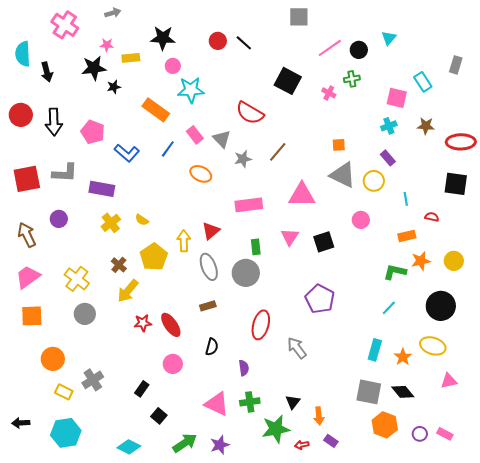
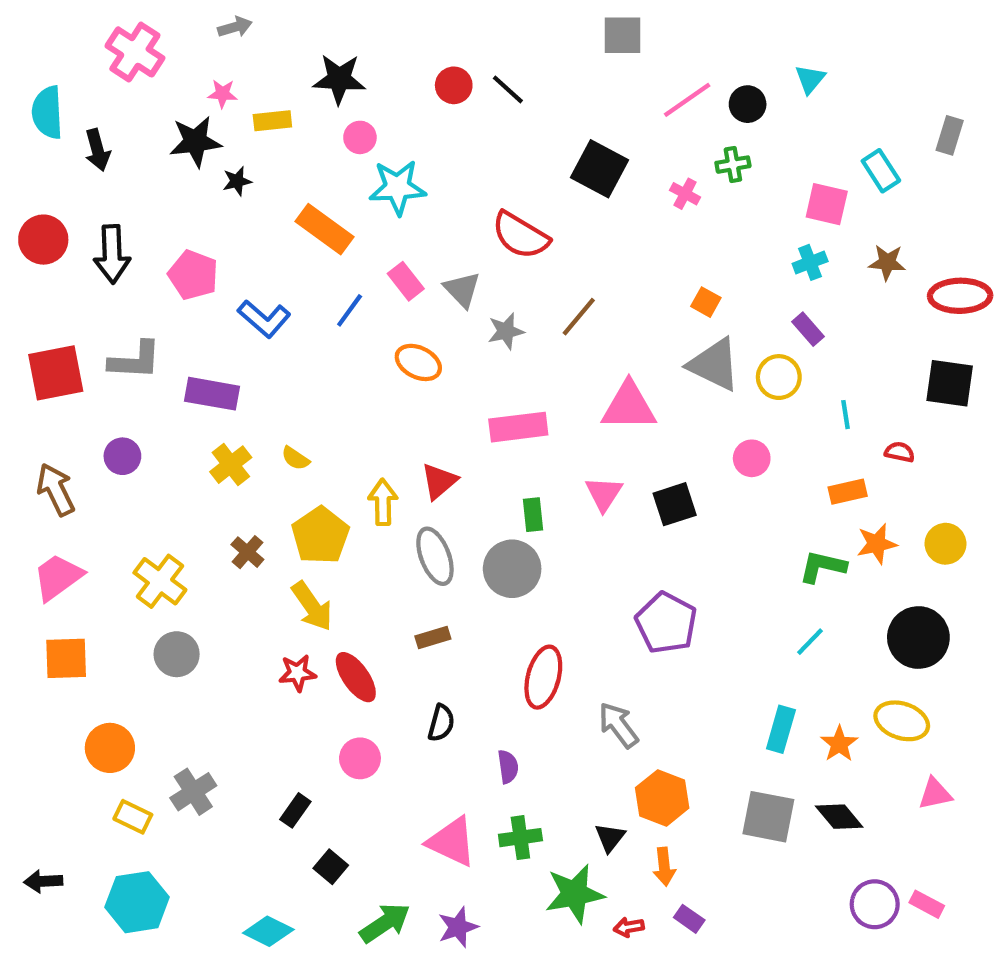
orange square: (339, 145) -> (706, 302), turned 32
yellow arrow: (128, 291) -> (312, 606), moved, turned -75
orange hexagon: (385, 425) -> (662, 798), moved
purple circle: (420, 434) -> (875, 904), size x1.5

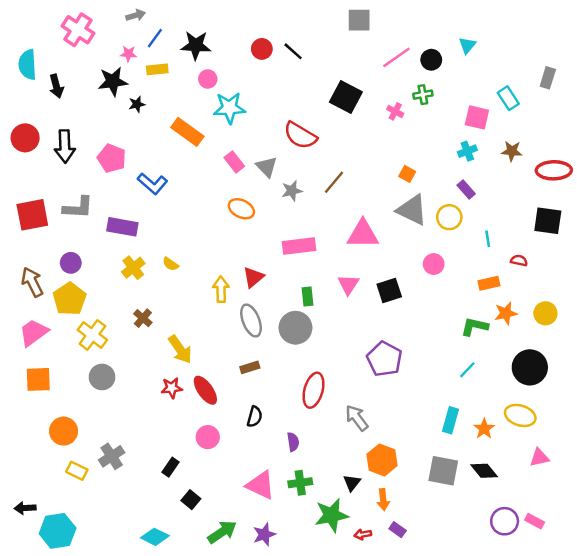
blue line: (350, 310) -> (155, 38), moved
yellow pentagon: (320, 535) -> (70, 299), moved
cyan hexagon: (137, 902) -> (58, 531), moved

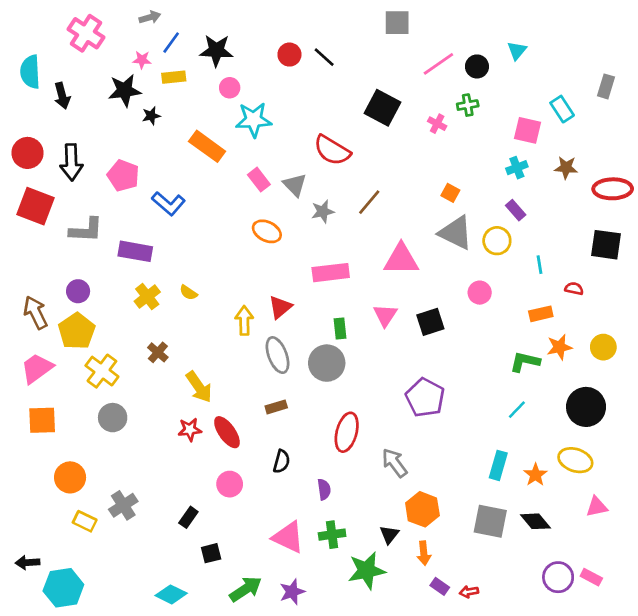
red square: (32, 215) -> (35, 206), moved, turned 32
black square: (191, 500) -> (211, 553), turned 36
red arrow: (363, 534) -> (469, 592), moved

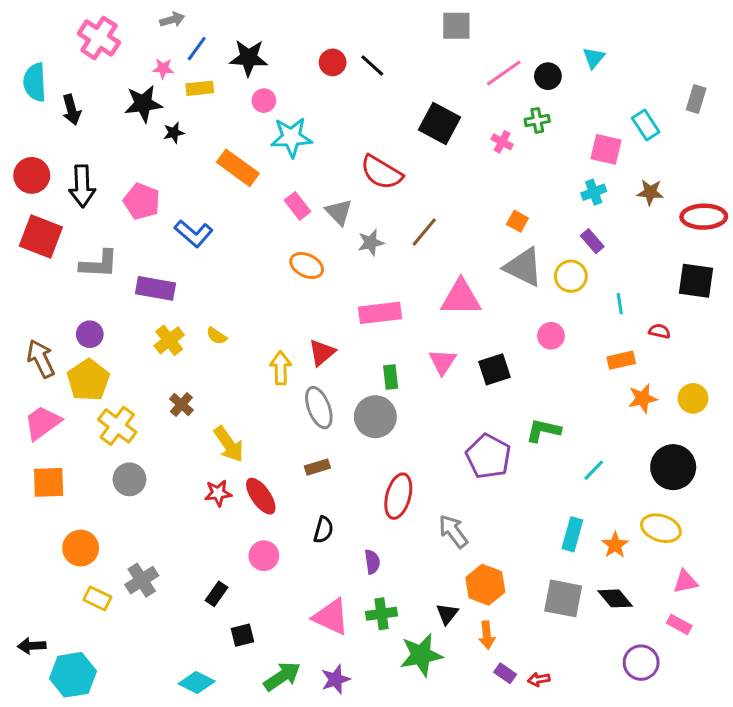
green L-shape: (525, 362) -> (543, 430), moved
pink rectangle: (591, 577) -> (679, 624), moved

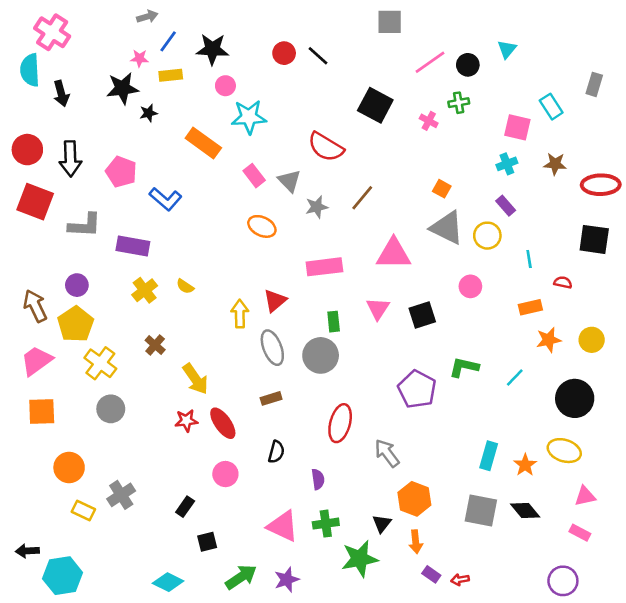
pink cross: (99, 38) -> (52, 32), moved
cyan line: (594, 470) -> (515, 378), moved
purple circle: (641, 663) -> (563, 581), moved

